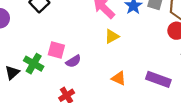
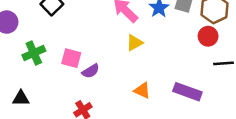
green cross: (34, 64) -> (34, 53), moved, turned 36
black triangle: (12, 73) -> (21, 98), moved, turned 42

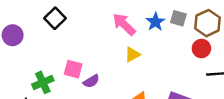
green cross: (34, 53) -> (43, 82), moved

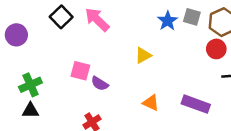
pink arrow: (124, 24) -> (97, 19), moved
purple semicircle: (91, 81) -> (100, 84), turned 63
green cross: (43, 82) -> (30, 85), moved

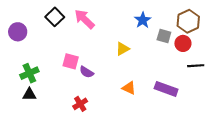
gray square: (192, 17) -> (164, 36), moved

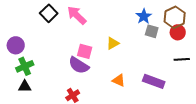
blue star: (143, 20) -> (144, 16), moved
purple circle: (18, 32) -> (16, 45), moved
red circle: (183, 43) -> (178, 32), moved
pink square: (71, 61) -> (85, 51), moved
purple semicircle: (87, 72) -> (79, 65), size x1.5

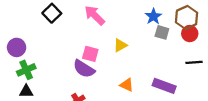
pink arrow: (77, 15) -> (95, 15), moved

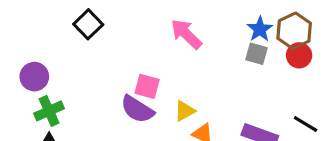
pink arrow: (95, 15) -> (186, 34), moved
blue star: (153, 16) -> (260, 29), moved
yellow triangle: (120, 45) -> (185, 111), moved
black line: (194, 62) -> (306, 124), moved, turned 35

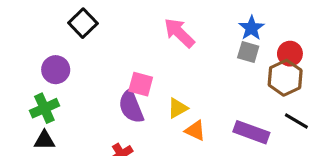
brown hexagon: (294, 31) -> (285, 78), moved
purple circle: (34, 77) -> (56, 70), moved
purple semicircle: (137, 109) -> (131, 107), turned 36

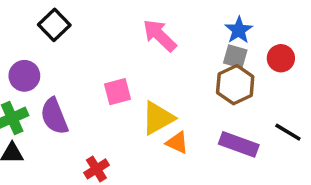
brown hexagon: (285, 78) -> (235, 85), moved
pink square: (141, 84) -> (117, 92), turned -30
purple semicircle: (131, 107) -> (54, 116), moved
yellow triangle: (178, 108) -> (158, 118), size x1.5

